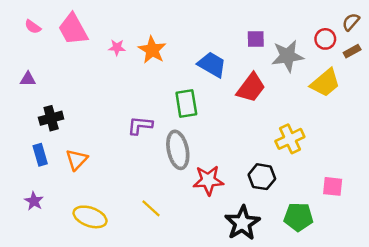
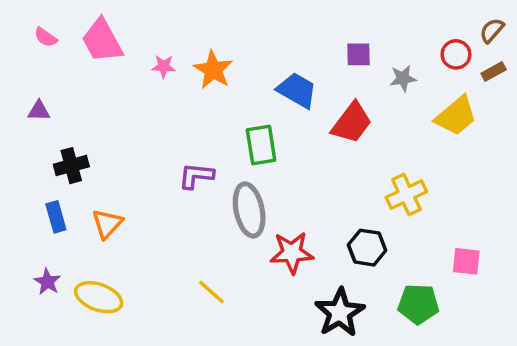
gray star: (287, 56) -> (403, 78), size x0.6
yellow ellipse: (90, 217) -> (99, 297), moved

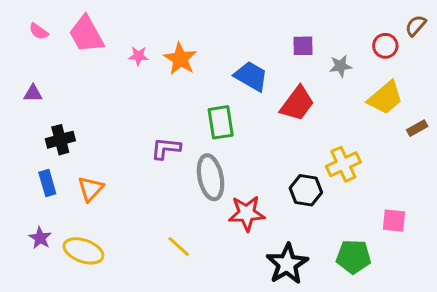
brown rectangle: (494, 71) -> (417, 128), moved
black hexagon: (367, 248) -> (306, 190), moved

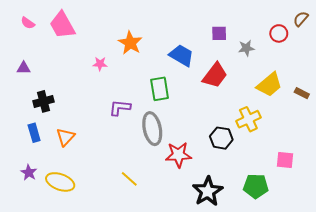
pink star: (138, 56) -> (100, 64), moved
yellow trapezoid: (385, 98) -> (269, 85), moved
brown rectangle: (417, 128) -> (302, 93), turned 56

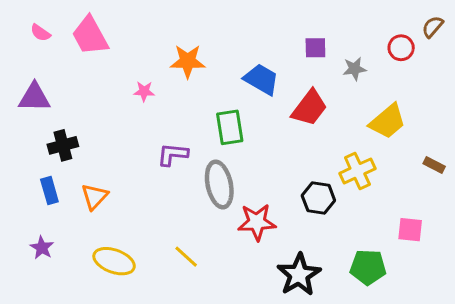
orange star: (130, 43) -> (188, 61), turned -30
purple triangle: (24, 68) -> (34, 97), size x1.6
brown rectangle: (302, 93) -> (434, 165), moved
yellow ellipse: (60, 182) -> (114, 261), moved

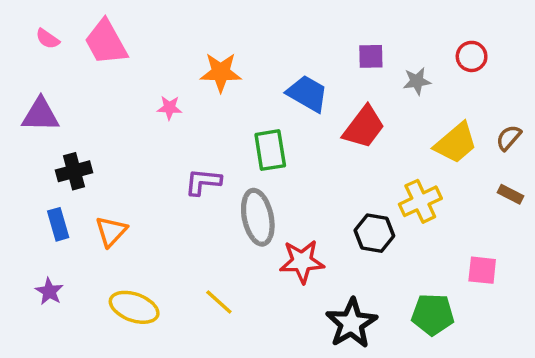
brown semicircle: (433, 27) -> (509, 138), moved

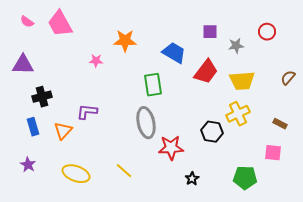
yellow trapezoid: (456, 143) -> (242, 81), moved, turned 36
purple L-shape: (203, 182) -> (87, 112), moved
brown rectangle: (510, 194) -> (280, 124), moved
black star: (351, 323) -> (192, 179), moved, size x0.5

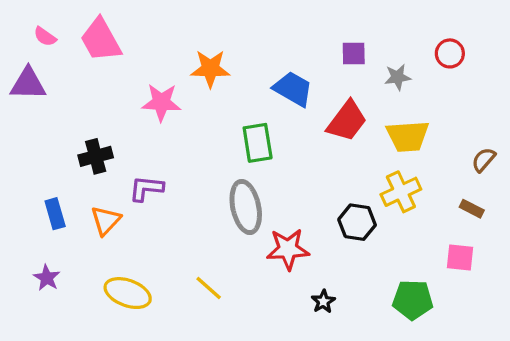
pink star: (96, 61) -> (161, 102), size x1.6
purple triangle: (23, 65) -> (28, 84), moved
brown semicircle: (288, 78) -> (484, 160), moved
black cross: (42, 97) -> (96, 156), moved

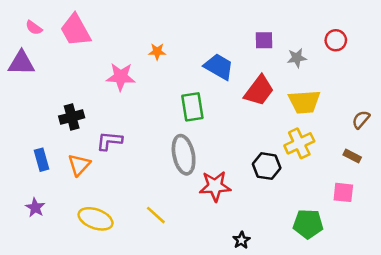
orange star: (210, 69) -> (157, 52), size x0.6
black star: (323, 301) -> (241, 240), moved

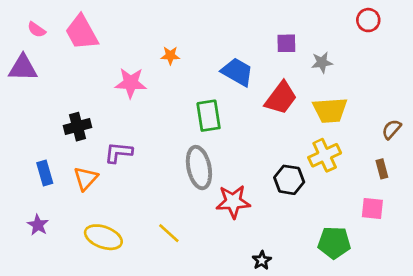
red circle: (336, 40) -> (368, 20), moved
brown rectangle: (352, 156) -> (382, 169), turned 48

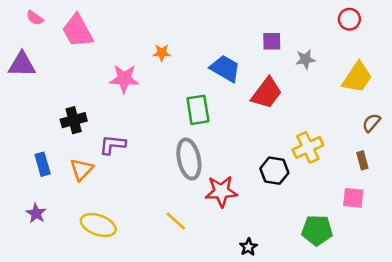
pink semicircle: (37, 30) -> (35, 18), moved
yellow trapezoid: (330, 110) -> (357, 77), moved, turned -52
yellow line: (169, 233) -> (176, 221), moved

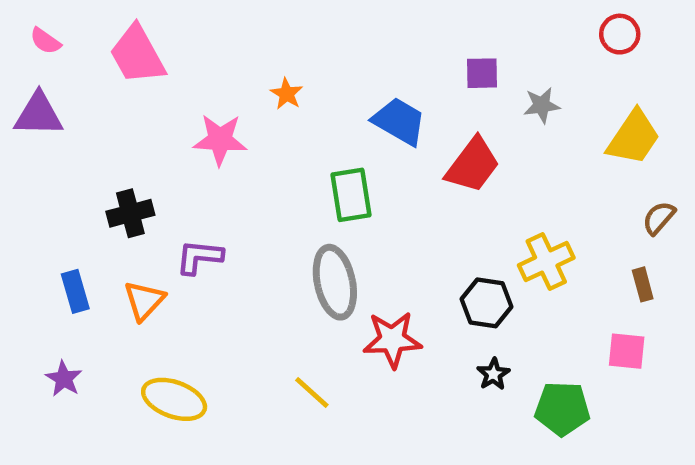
pink semicircle: (35, 18) -> (45, 41), moved
orange star: (162, 53) -> (287, 94), turned 30
black star: (248, 247) -> (493, 374), moved

